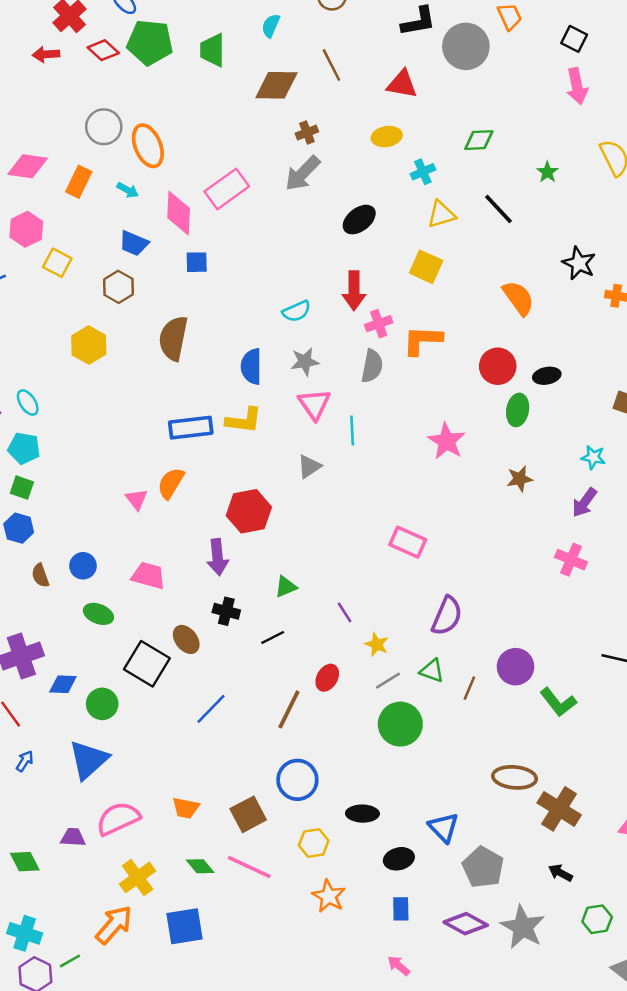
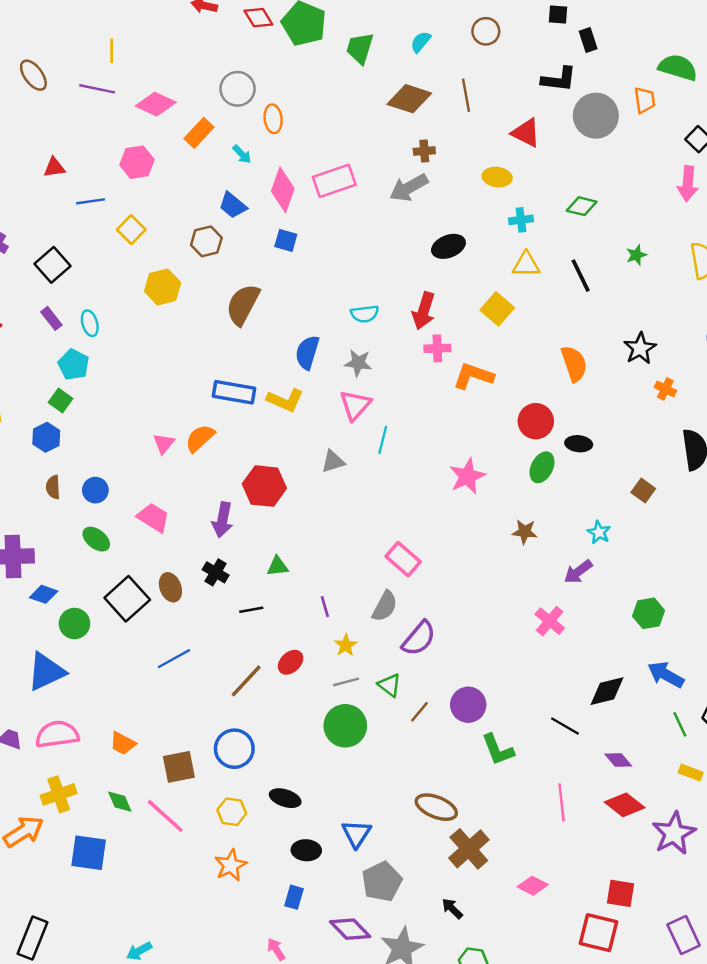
orange ellipse: (148, 146) -> (273, 119), size x0.7
yellow square: (57, 263) -> (131, 230), moved
gray semicircle: (372, 366) -> (385, 606), moved

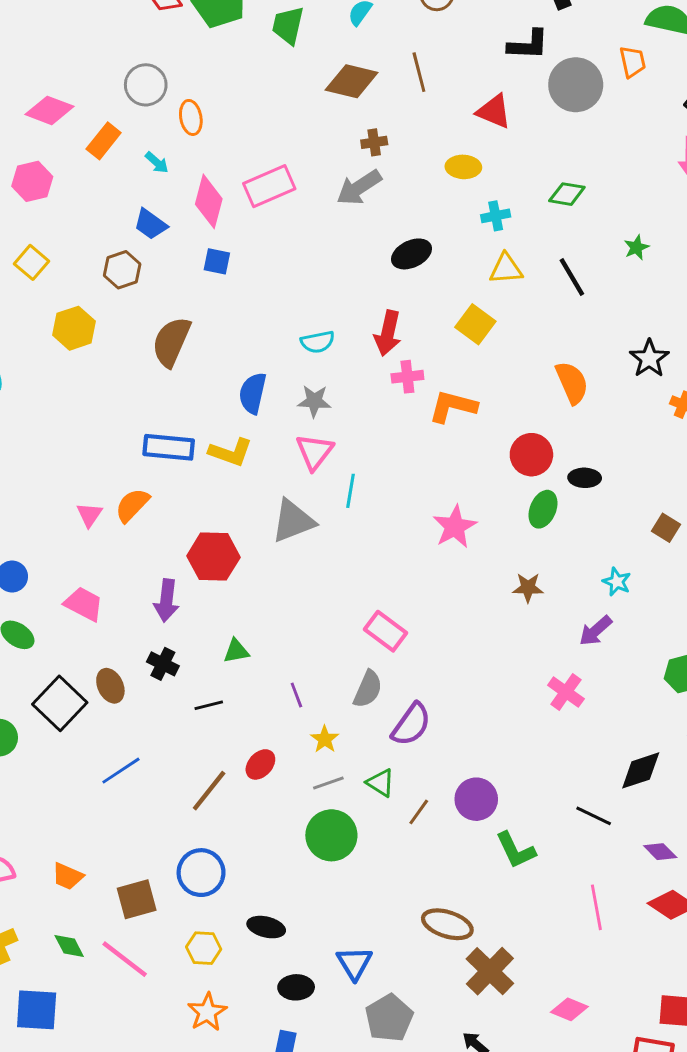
gray triangle: (333, 461) -> (293, 521), size x1.6

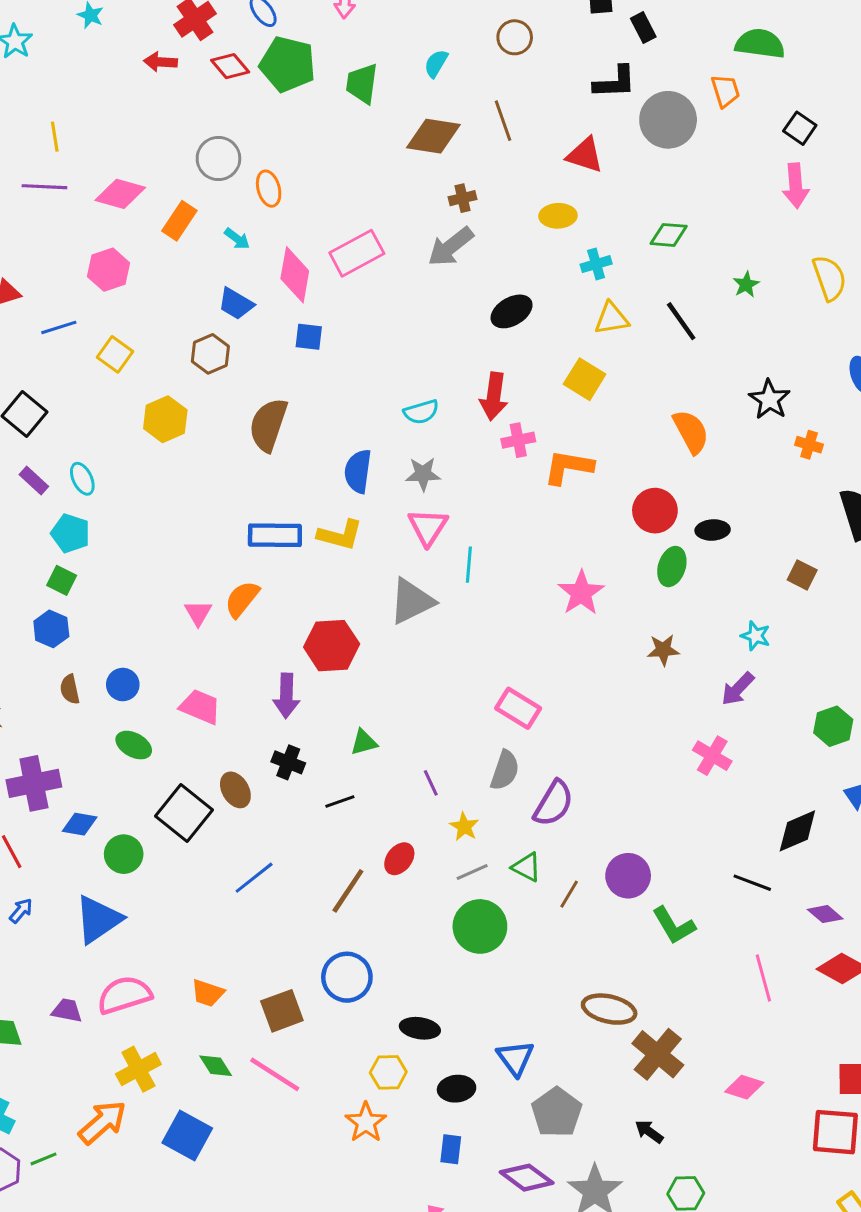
yellow hexagon: (204, 948) -> (388, 1072), moved
blue square: (37, 1010) -> (187, 1135), turned 30

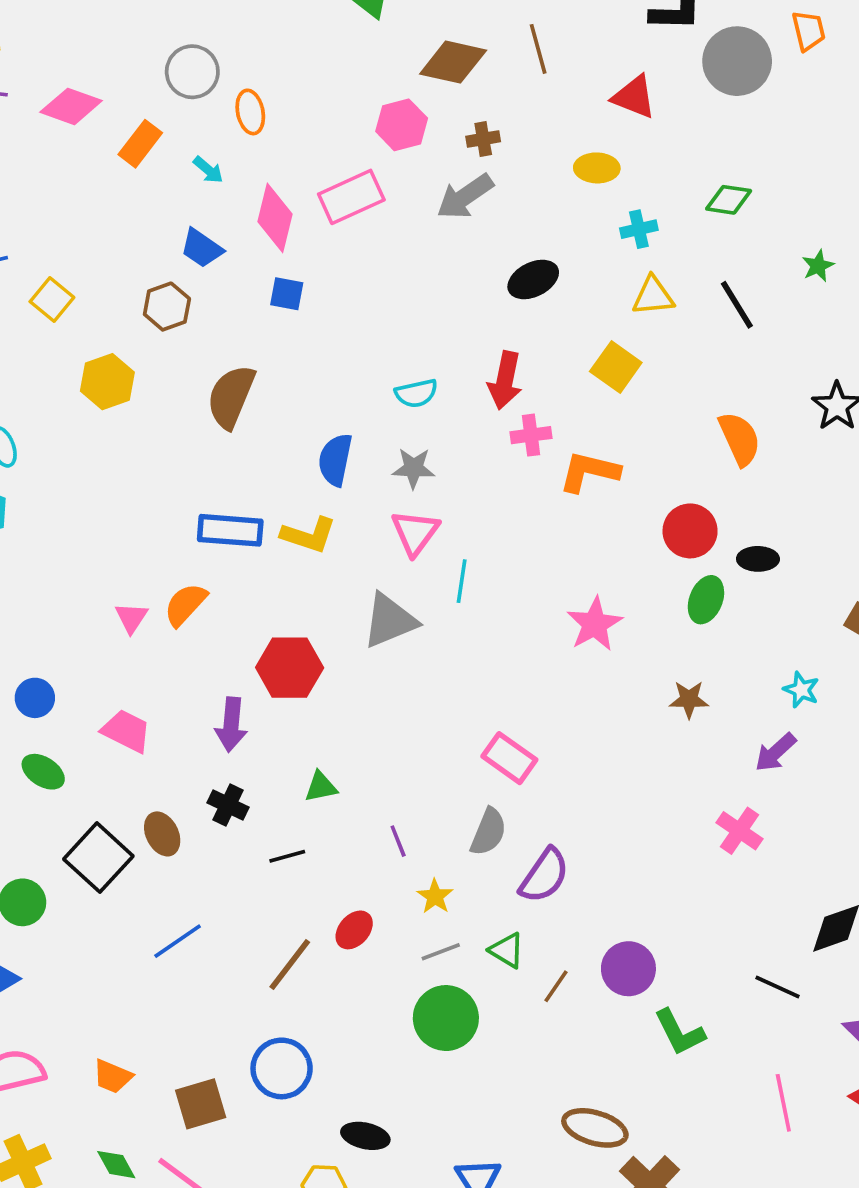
pink hexagon: (108, 270) -> (402, 125), moved

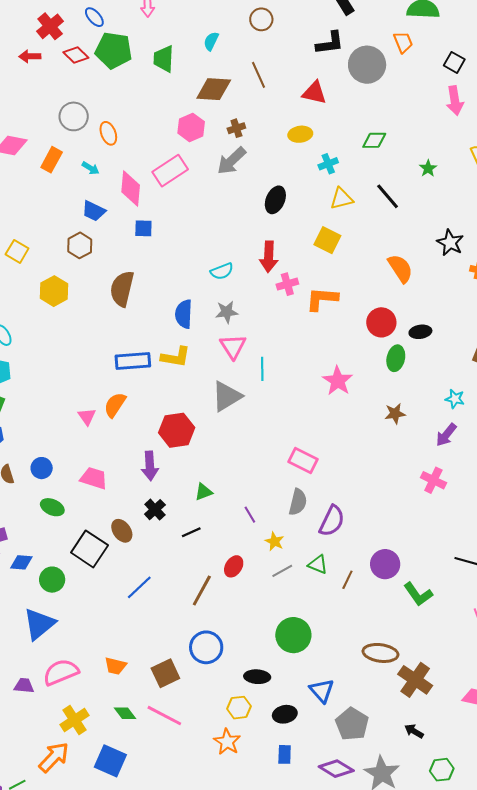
black ellipse: (533, 279) -> (275, 200), turned -32
black cross: (228, 805) -> (155, 510), turned 30
green circle: (446, 1018) -> (293, 635), moved

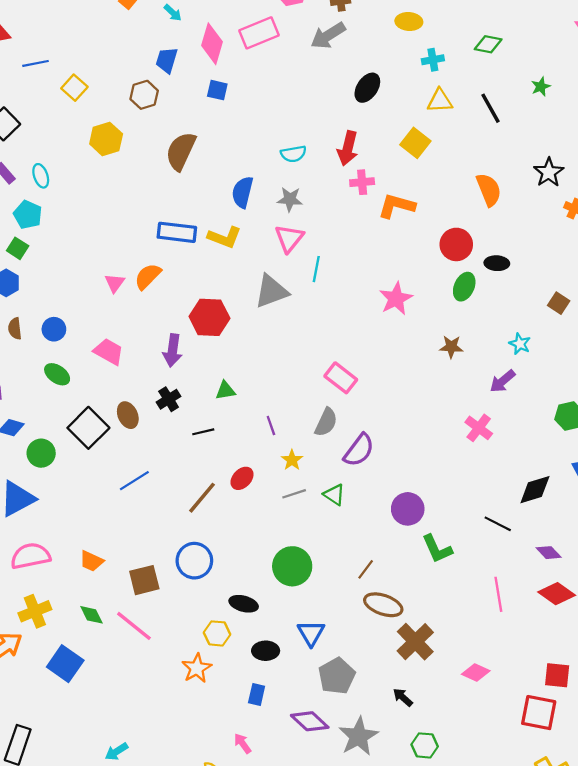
blue trapezoid: (94, 211) -> (167, 60), turned 70
brown line: (347, 580) -> (366, 569), moved

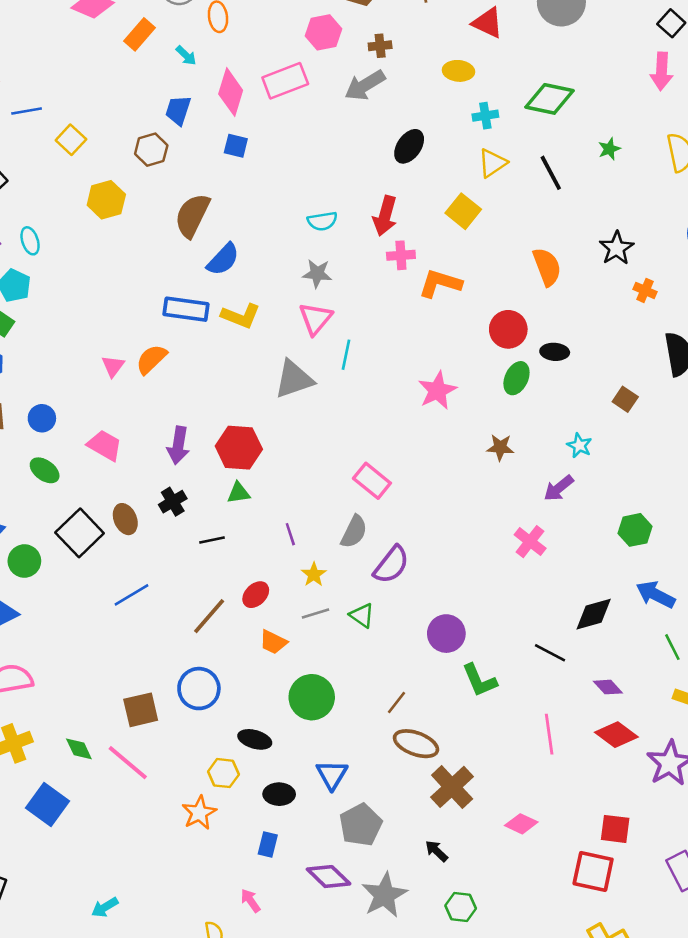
green diamond: (488, 44) -> (549, 99), size x1.5
yellow triangle: (440, 101) -> (492, 163), turned -32
blue semicircle: (243, 192) -> (223, 259), moved, turned -152
red hexagon: (209, 317) -> (239, 448), moved
orange trapezoid: (91, 561) -> (273, 642), moved

